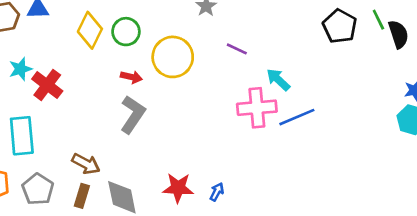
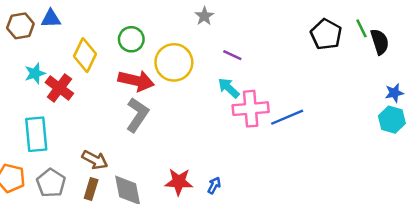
yellow diamond: (90, 30) -> (85, 55), moved
red arrow: (131, 77) -> (136, 81), size x1.8
cyan arrow: (278, 80) -> (229, 88), moved

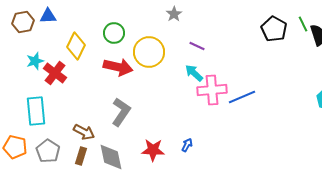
gray L-shape: (137, 115) -> (121, 112), moved
blue arrow: (214, 185) -> (187, 145), moved

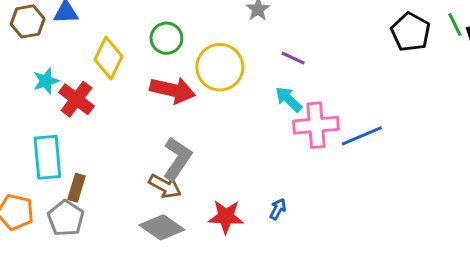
brown arrow: (84, 132) -> (165, 186), moved
brown rectangle: (81, 156) -> (76, 188), moved
gray diamond: (111, 157) -> (162, 227), turned -44

